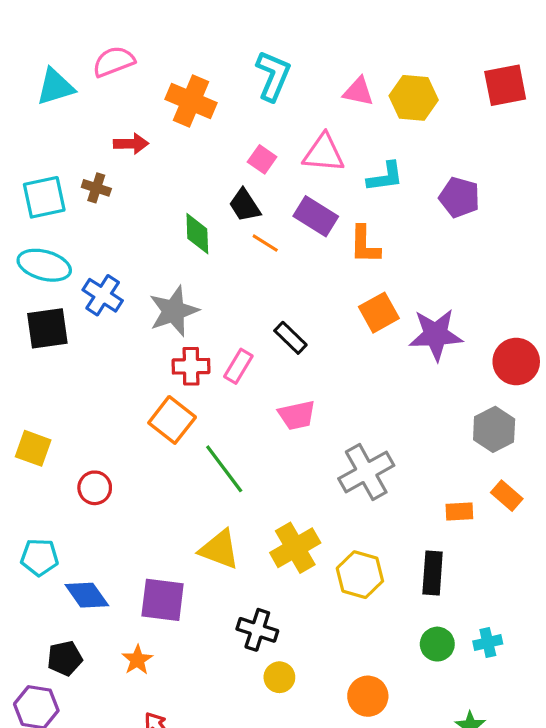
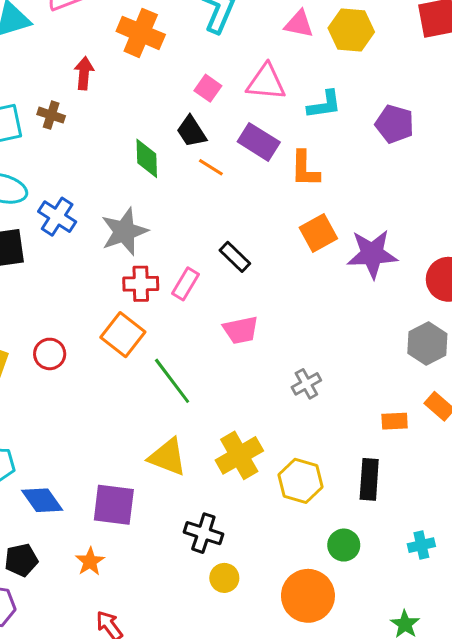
red arrow: (131, 144) -> (84, 73), turned -84
gray cross: (366, 472) -> (306, 384), size x0.6
red circle: (95, 488) -> (50, 354), moved
green circle: (437, 644) -> (344, 545), moved
orange circle: (368, 696) -> (308, 596), size x1.4

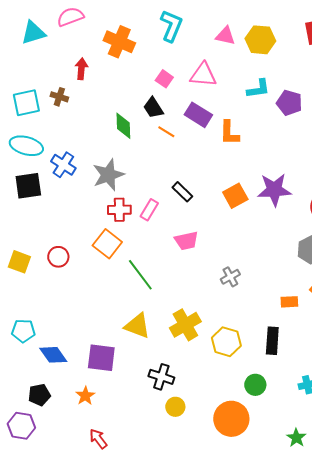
cyan L-shape: (324, 105) -> (258, 89), moved
orange square: (318, 233) -> (235, 196), moved

